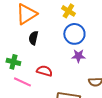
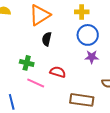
yellow cross: (68, 11) -> (82, 12), turned -32

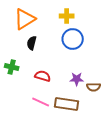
purple star: (92, 57) -> (77, 79), moved
pink line: (36, 83) -> (41, 102), moved

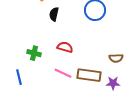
green cross: (12, 67) -> (34, 53), moved
purple star: (77, 79) -> (113, 83), moved

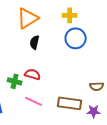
red semicircle: (65, 47) -> (33, 74), moved
pink line: (63, 73) -> (34, 101), moved

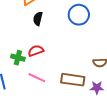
red semicircle: (33, 74) -> (36, 51), turned -35

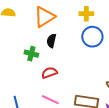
green cross: (18, 58) -> (31, 54), moved

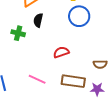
red semicircle: (49, 73) -> (61, 52), moved

